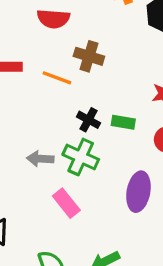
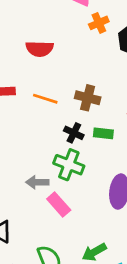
brown cross: (89, 56) -> (88, 98), moved
gray arrow: (40, 159) -> (37, 182), moved

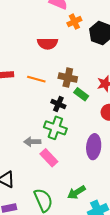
red semicircle: (40, 49) -> (48, 43), moved
green rectangle: (103, 133) -> (81, 94), moved, turned 32

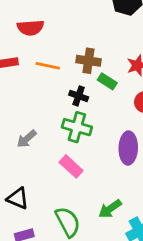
red semicircle: (48, 43) -> (30, 28), moved
gray arrow: (32, 142) -> (27, 139), moved, turned -35

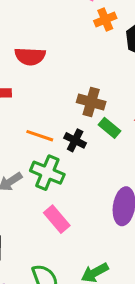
orange line: (48, 66) -> (40, 136), moved
green cross: (77, 127) -> (47, 173), moved

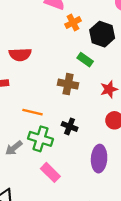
green rectangle: (109, 128) -> (85, 60), moved
black cross: (75, 140) -> (70, 126), moved

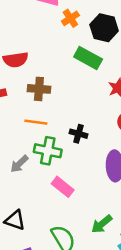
green rectangle: (85, 60) -> (88, 58), size x1.5
brown cross: (68, 84) -> (39, 89), moved

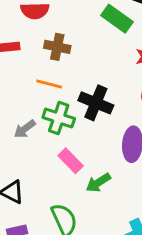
black cross: (79, 134) -> (96, 103), size x1.6
green arrow: (102, 224) -> (98, 183), moved

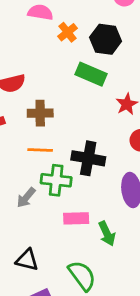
pink rectangle: (71, 161) -> (76, 218), turned -35
green arrow: (98, 183) -> (107, 234), turned -70

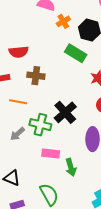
orange line: (40, 150) -> (18, 102), moved
black cross: (88, 158) -> (65, 112), turned 30

